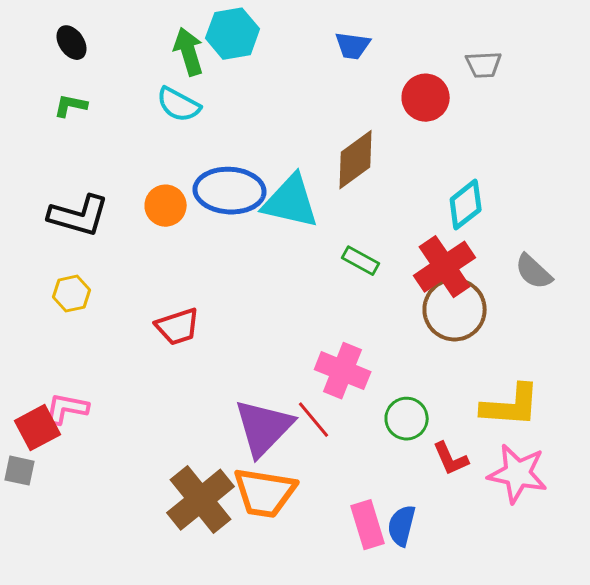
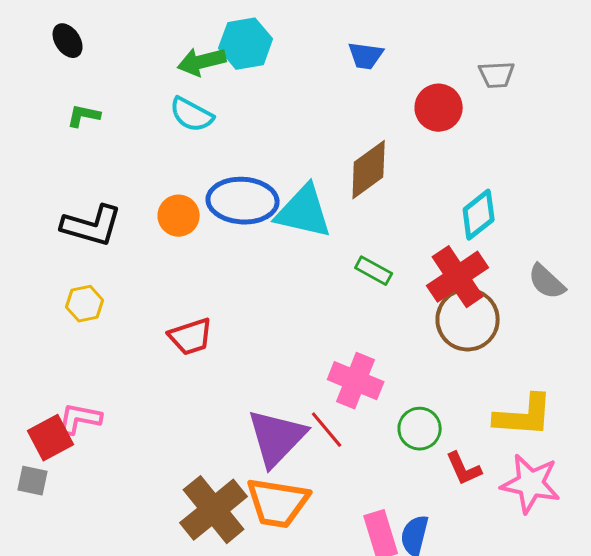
black ellipse: (72, 43) -> (68, 41), moved
green arrow: (189, 52) -> (202, 62), turned -87

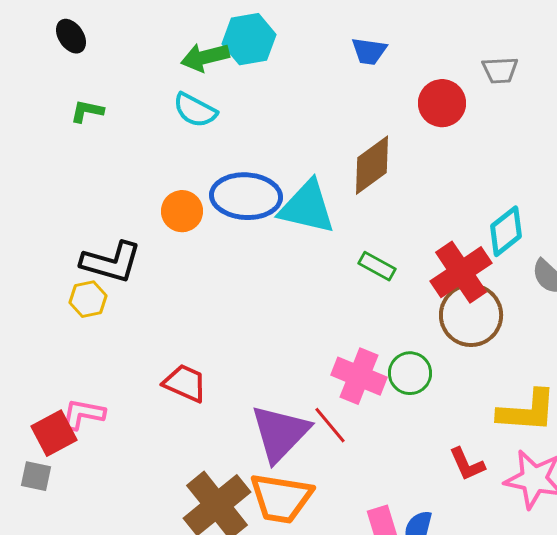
cyan diamond: (479, 215) -> (506, 231), moved
black L-shape: (92, 226) -> (111, 262), moved
red trapezoid: (191, 337) -> (185, 383), moved, turned -138
green circle: (420, 429) -> (410, 373), moved

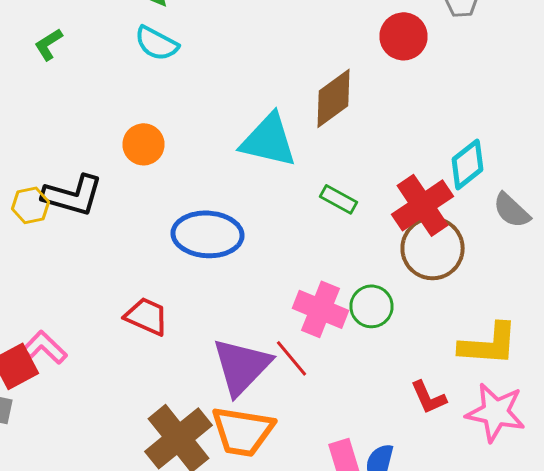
green L-shape: (87, 111) -> (48, 44), turned -44
blue ellipse: (246, 196) -> (208, 234), moved
yellow hexagon: (88, 299) -> (30, 205), moved
pink L-shape: (83, 414) -> (44, 347), turned 33

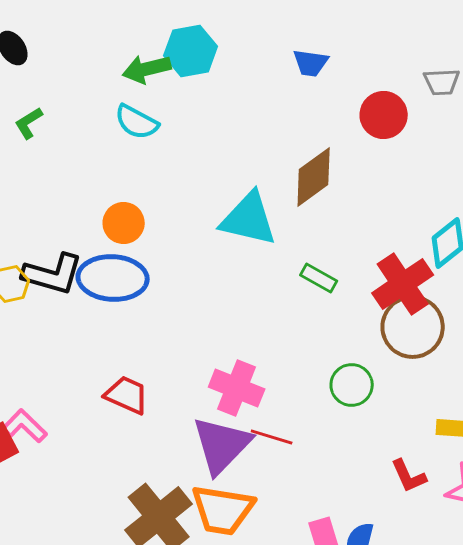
blue ellipse: (208, 234) -> (113, 278), moved
pink cross: (320, 309) -> (237, 388), moved
red line: (292, 358) -> (272, 437), turned -33

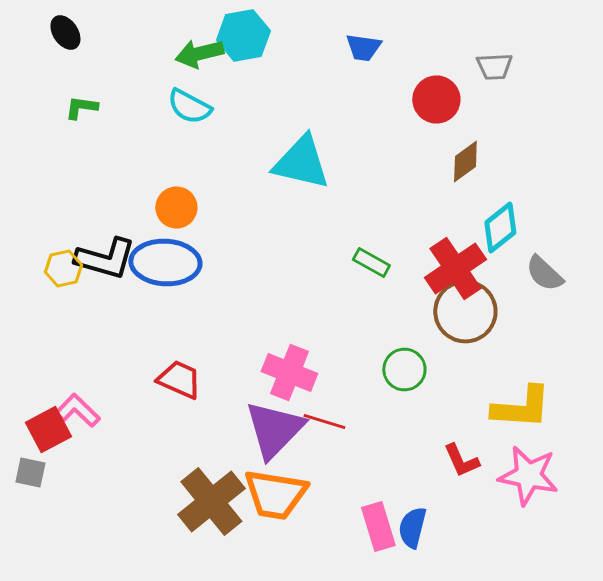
green L-shape: (29, 123) -> (81, 108), turned 40
brown diamond: (314, 177) -> (465, 162), moved, size x0.7
cyan triangle: (249, 219) -> (301, 162), moved

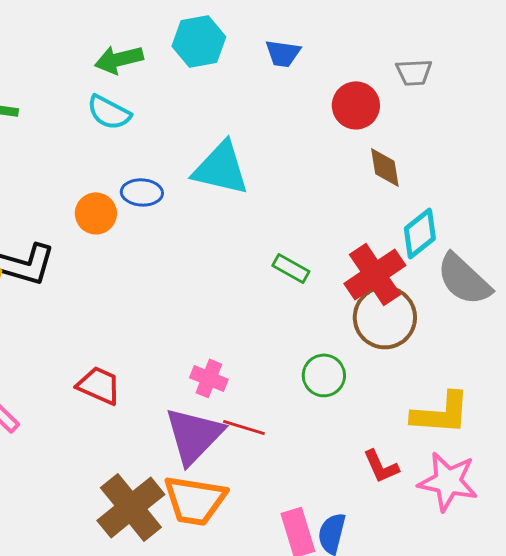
cyan hexagon: (243, 36) -> (199, 41), moved
brown diamond: (465, 162) -> (385, 167), turned -63
blue ellipse: (165, 262) -> (142, 192), moved, size x0.6
gray semicircle: (544, 274) -> (464, 279), size x1.5
pink cross: (289, 372) -> (209, 378), size x0.7

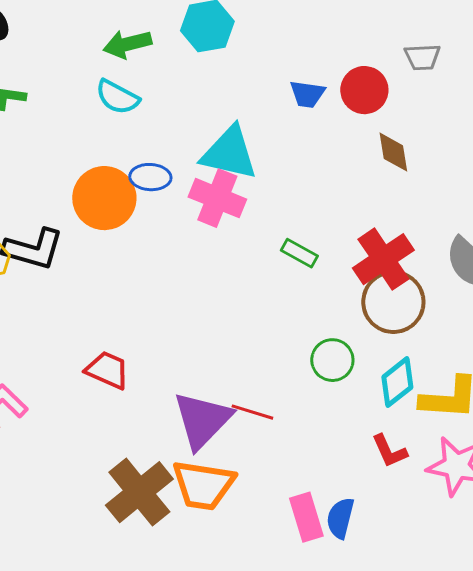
blue trapezoid: (283, 53) -> (307, 94), moved
orange circle: (96, 213) -> (104, 198), size x1.5
cyan diamond: (420, 233) -> (397, 382), moved
pink cross: (209, 378) -> (217, 198), moved, size x1.5

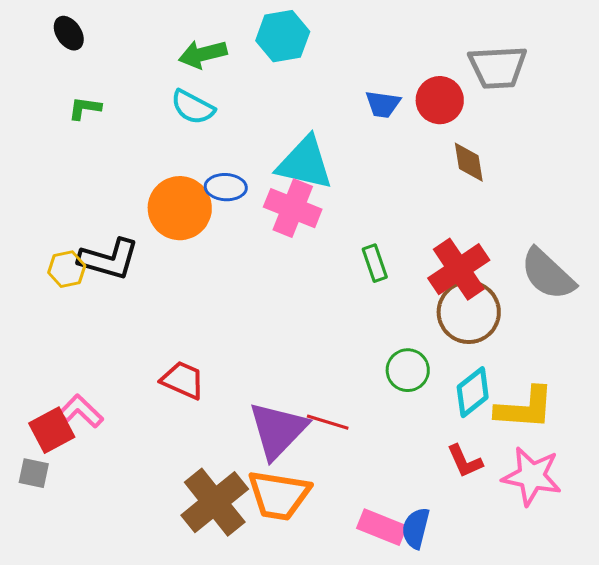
gray trapezoid: (422, 57) -> (498, 67), size x1.6
green rectangle: (299, 253) -> (375, 263), turned 42
pink rectangle: (306, 517) -> (382, 527), turned -51

